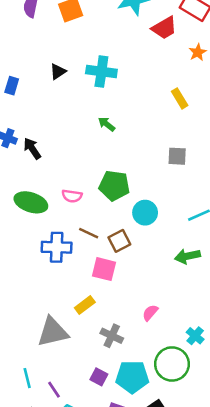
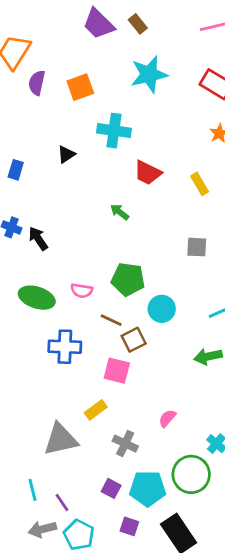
red trapezoid: (164, 28) -> (148, 173), moved, turned 56
cyan cross: (101, 72) -> (114, 131), moved
brown line: (89, 233) -> (111, 320), moved

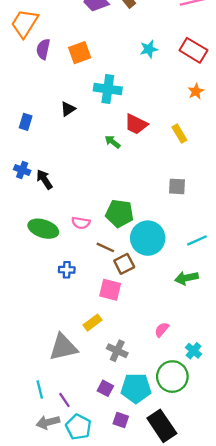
cyan star: (149, 74) -> (149, 49), moved, size x0.6
green arrow: (120, 212) -> (112, 142), moved
cyan circle: (162, 309) -> (148, 238), size x1.5
blue cross: (65, 347) -> (67, 270), size x0.6
pink semicircle: (167, 418) -> (162, 330), moved

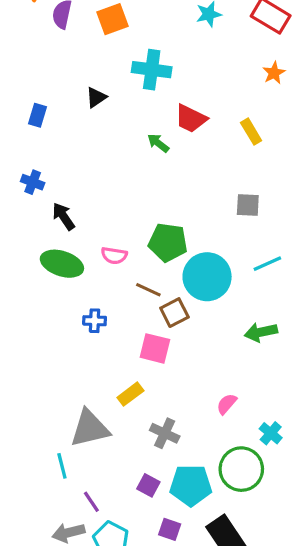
black arrow: (44, 179) -> (64, 216), moved
cyan line: (197, 240) -> (267, 264), moved
cyan line: (40, 389) -> (62, 466), moved

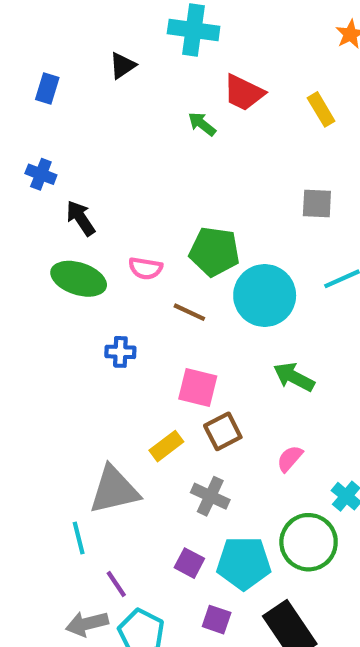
brown square: (174, 313) -> (223, 431), moved
green arrow: (261, 332) -> (294, 377), moved, turned 40

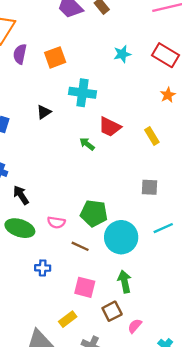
green arrow: (294, 377) -> (125, 282), moved, turned 50
brown square: (223, 431) -> (112, 311), moved

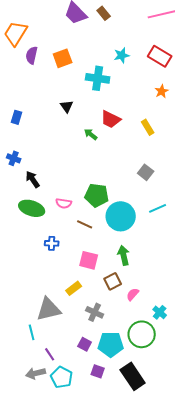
cyan cross: (82, 93) -> (98, 78), moved
black triangle: (44, 112) -> (67, 106), moved, turned -32
gray square: (150, 187) -> (146, 172), turned 35

